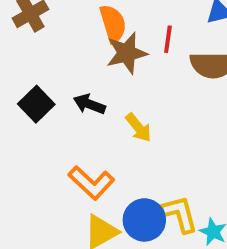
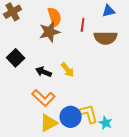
brown star: (127, 53) -> (50, 32), moved
black arrow: (89, 104) -> (44, 72), moved

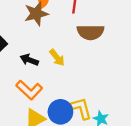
brown semicircle: (106, 38) -> (90, 32), moved

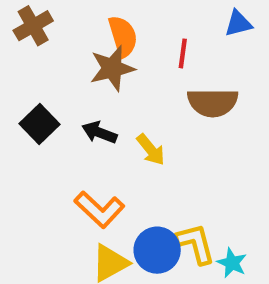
black arrow: (29, 60) -> (99, 133), moved

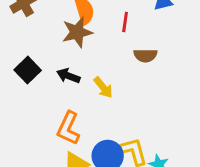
brown semicircle: (213, 103) -> (145, 55), size x0.7
orange L-shape: (99, 209) -> (68, 128), turned 72

